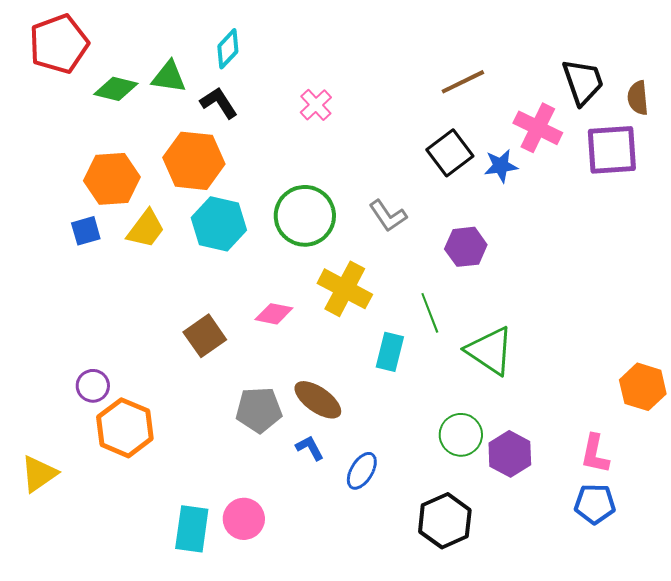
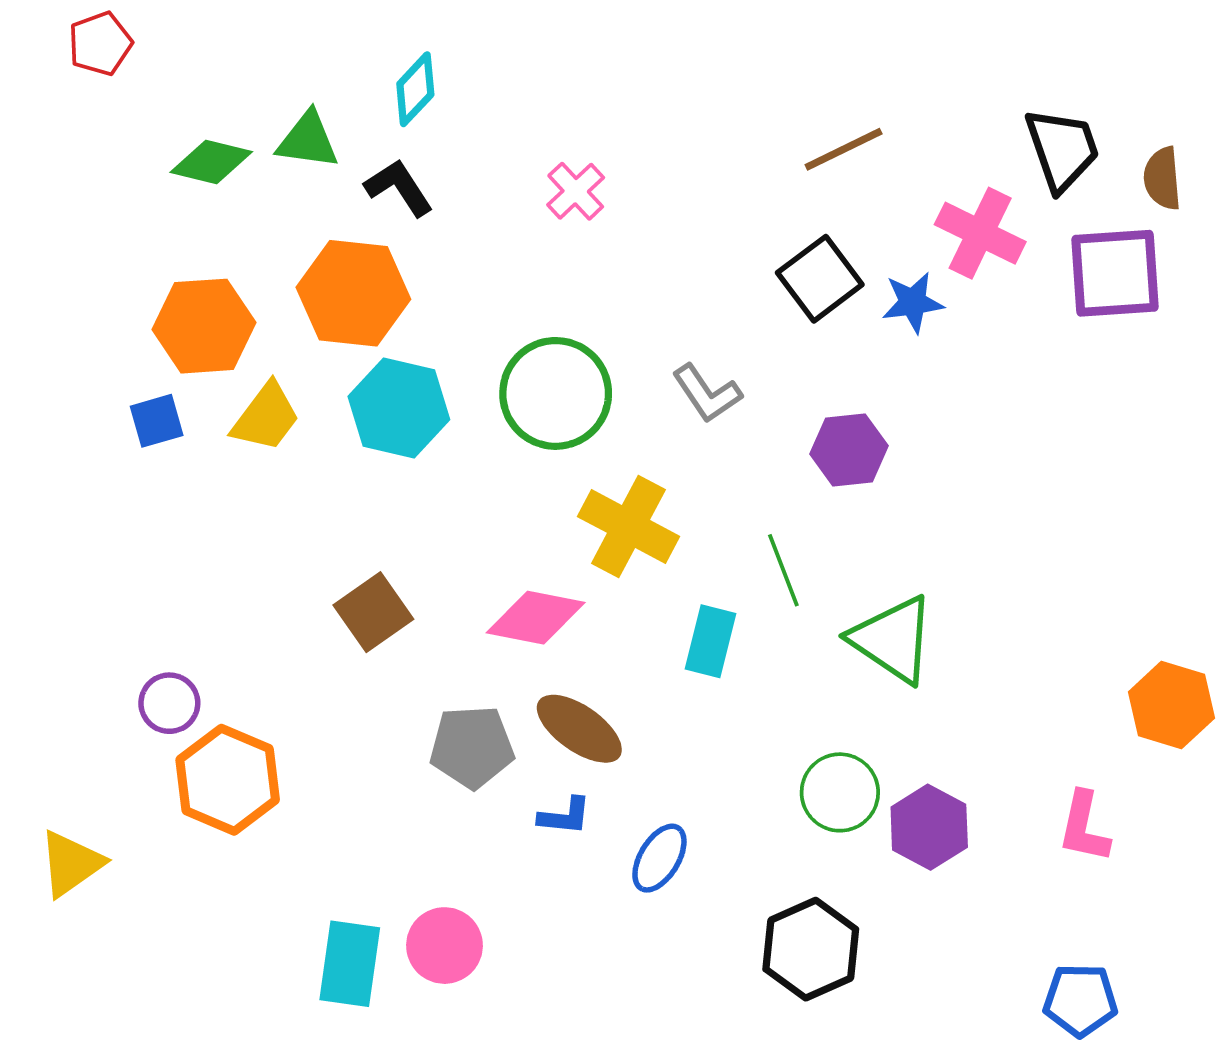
red pentagon: (59, 44) -> (100, 44), moved, size x0.6
pink diamond: (274, 314) -> (536, 618), moved, size x1.4
blue L-shape: (310, 448) -> (565, 816), turned 124
blue pentagon: (595, 504) -> (1080, 1000), moved

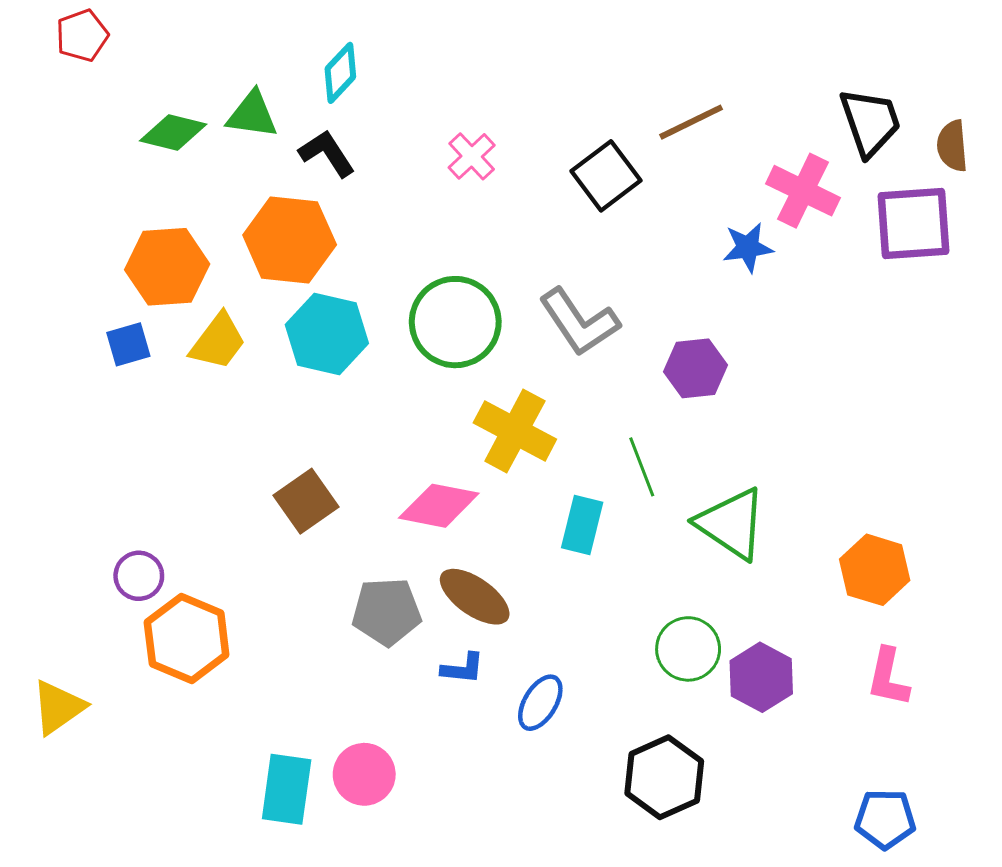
black square: (820, 279) -> (606, 176), moved
gray L-shape: (707, 393) -> (579, 322), size x1.4
orange hexagon: (1171, 705) -> (875, 570), moved

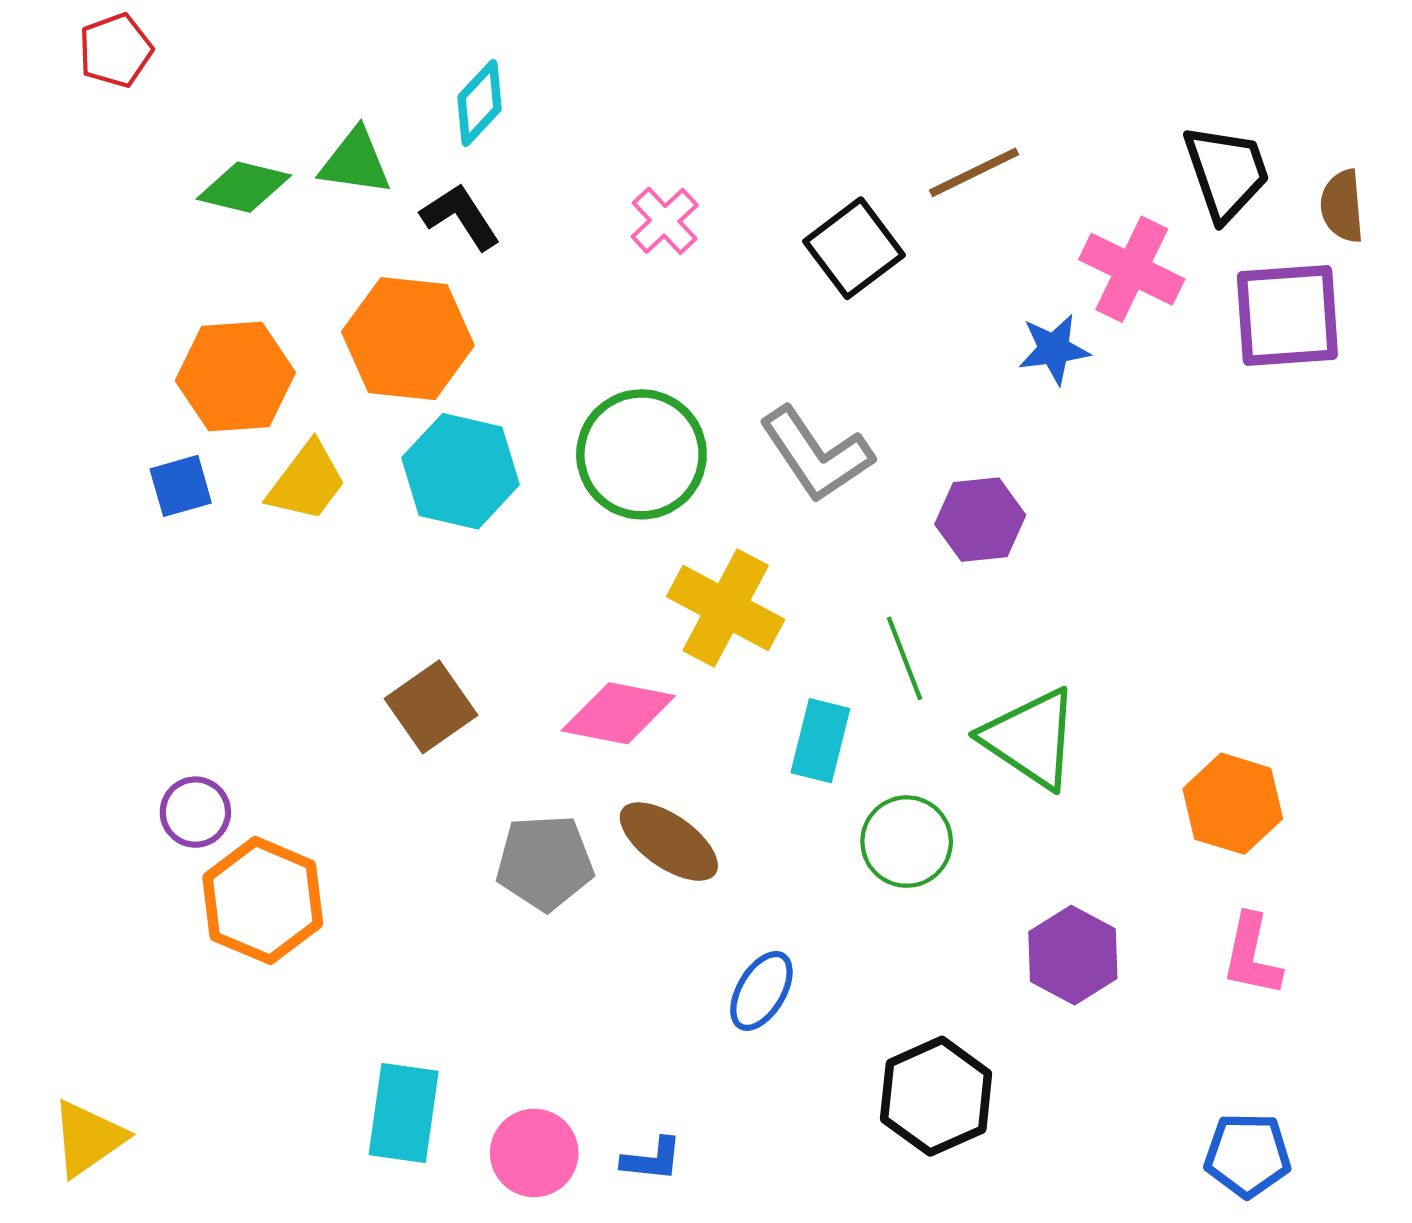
green circle: (688, 649) -> (907, 842), moved
blue L-shape: (463, 668) -> (652, 1159), moved
yellow triangle: (58, 707) -> (88, 1138), moved
pink circle: (364, 774) -> (534, 1153), moved

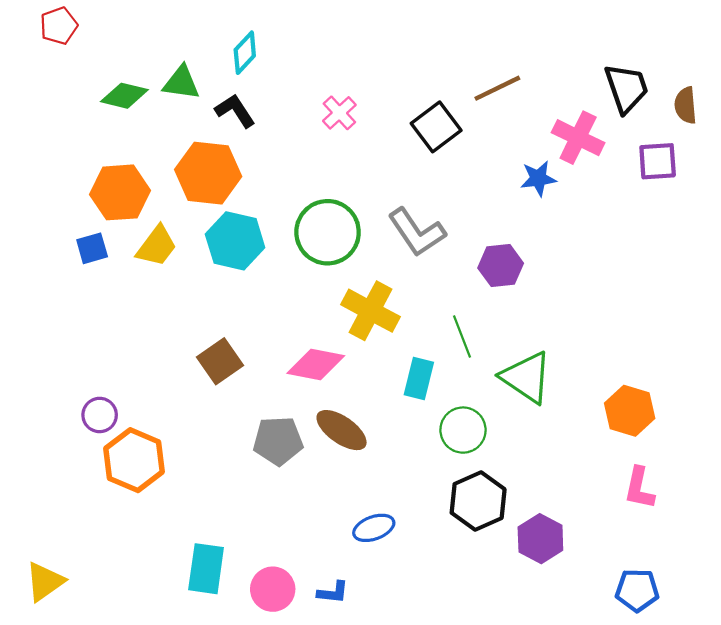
purple square: (1287, 316) -> (658, 161), size x0.7
purple hexagon: (1073, 955) -> (540, 539), moved
blue ellipse: (761, 991) -> (374, 528), moved, turned 39
black hexagon: (936, 1096) -> (478, 501), moved

